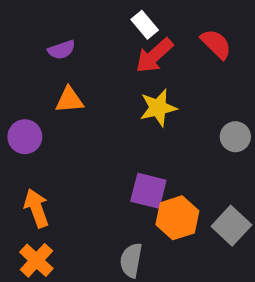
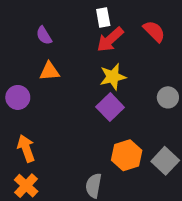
white rectangle: (145, 25) -> (103, 18), turned 30
purple semicircle: (62, 50) -> (44, 35), turned 78
purple square: (148, 191) -> (110, 107), moved, turned 32

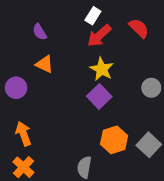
white rectangle: (103, 18) -> (93, 16), turned 42
orange triangle: (49, 71) -> (45, 64), turned 30
yellow star: (113, 77) -> (102, 69), turned -30

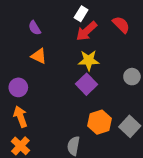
yellow star: (102, 69) -> (89, 60), turned -30
purple circle: (16, 88) -> (18, 87), moved

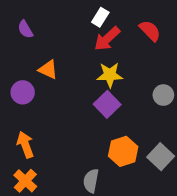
purple semicircle: (35, 28) -> (25, 29), moved
purple circle: (18, 87) -> (23, 92), moved

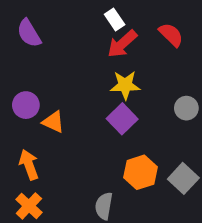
white rectangle: (100, 17) -> (115, 19), turned -66
purple semicircle: (25, 29) -> (29, 33), size x1.4
orange triangle: (48, 70) -> (53, 122), moved

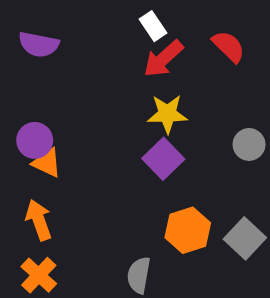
purple semicircle: (29, 33) -> (39, 44), turned -48
orange triangle: (53, 122) -> (47, 163), moved

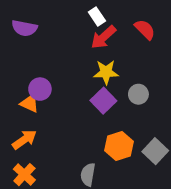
purple circle: (35, 140) -> (40, 89), moved
gray circle: (249, 144) -> (138, 94), moved
orange arrow: (39, 220) -> (24, 140), turned 75

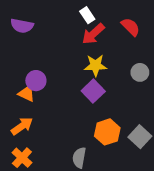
gray circle: (138, 94) -> (140, 72), moved

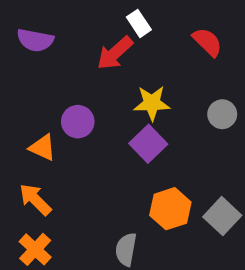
red arrow: (93, 34) -> (115, 53), moved
purple circle: (36, 81) -> (78, 122), moved
orange arrow: (22, 126) -> (35, 199), turned -100

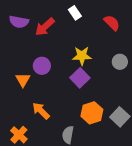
red arrow: (115, 53) -> (45, 27), moved
orange triangle: (43, 148) -> (23, 80), turned 35
orange arrow: (35, 199) -> (41, 111), moved

